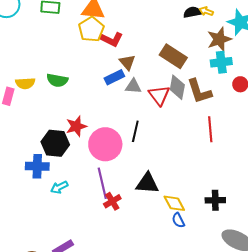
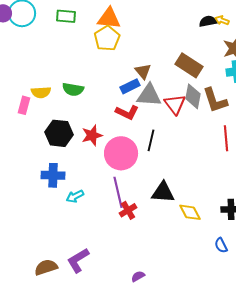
red L-shape: (111, 39) -> (127, 112), moved
gray triangle: (133, 86) -> (149, 95), size x1.5
black hexagon: (55, 143) -> (59, 133), moved
blue semicircle: (178, 220) -> (221, 245), moved

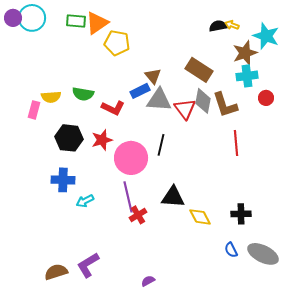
orange triangle: (109, 18) -> (97, 23), moved, turned -40
yellow pentagon: (107, 38) -> (117, 43), turned -30
red L-shape: (127, 112) -> (113, 108), moved

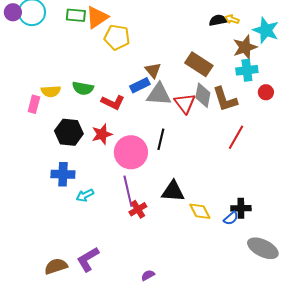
red line: (236, 143) -> (236, 137), turned 35
blue semicircle: (231, 250) -> (231, 218), moved, turned -105

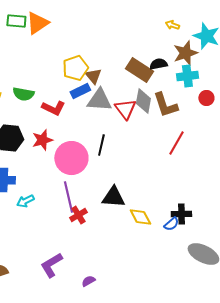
black semicircle: (218, 20) -> (158, 64), moved
yellow pentagon: (117, 37) -> (75, 68), moved, turned -30
purple L-shape: (88, 259) -> (51, 265), moved

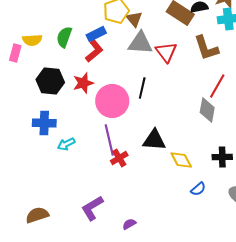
blue rectangle: (80, 91) -> (96, 34), moved
green semicircle: (23, 94) -> (64, 37), turned 100
gray diamond: (143, 101) -> (207, 110), moved
red L-shape: (53, 108) -> (94, 51), turned -65
blue semicircle: (171, 224) -> (198, 189), moved

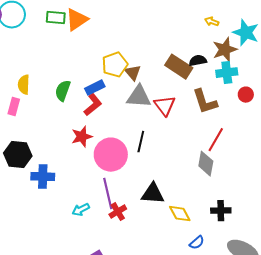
yellow semicircle: (32, 40) -> (24, 85), moved, turned 96
black hexagon: (50, 81) -> (18, 155), moved
cyan arrow: (66, 144) -> (81, 210), moved

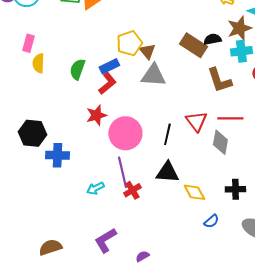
red triangle: (165, 106) -> (196, 121), moved
pink rectangle: (14, 107) -> (28, 43), moved
red line: (216, 140) -> (230, 118), turned 60
black line: (141, 142) -> (167, 134), moved

